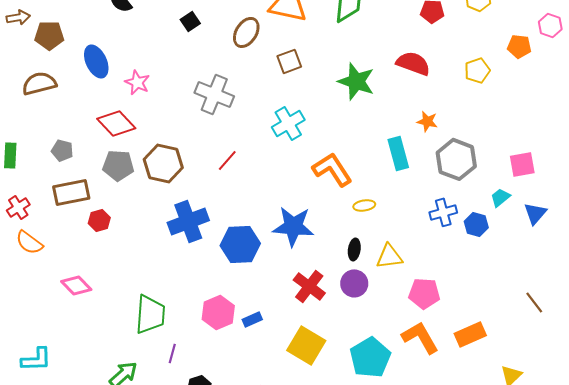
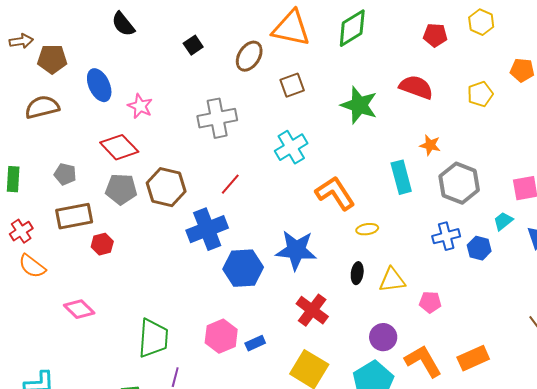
gray cross: (214, 94) -> (217, 118), turned -33
blue cross: (188, 221) -> (207, 229), moved
purple circle: (354, 283) -> (383, 337), moved
pink pentagon: (424, 293) -> (430, 302), moved, size x0.7

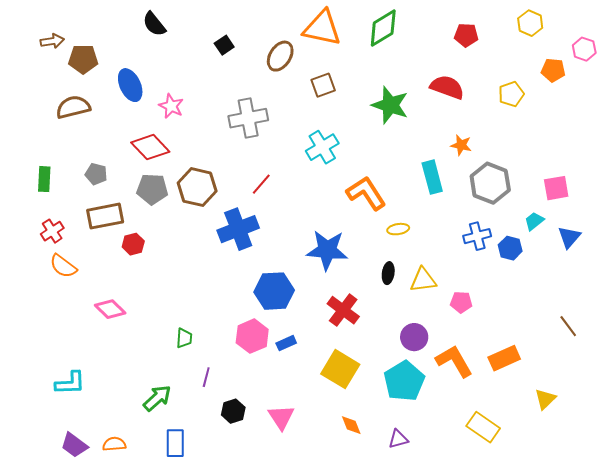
yellow hexagon: (481, 22) -> (530, 23), moved
blue hexagon: (243, 268) -> (274, 291), moved
green trapezoid: (153, 338) -> (184, 338), size x0.5

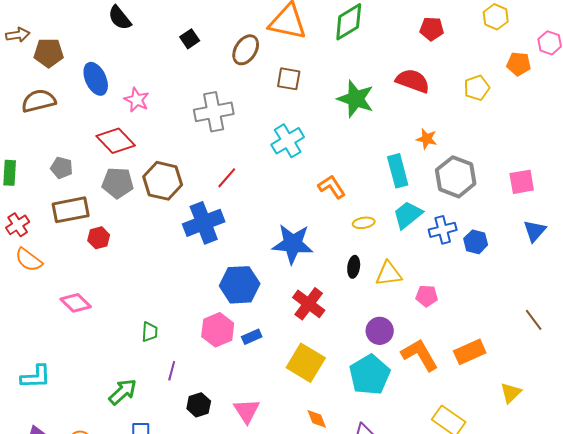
brown square: (323, 85) -> (289, 79), turned 30
orange L-shape: (366, 193) -> (332, 187), size x0.7
cyan trapezoid: (534, 221) -> (408, 215), moved, size x1.5

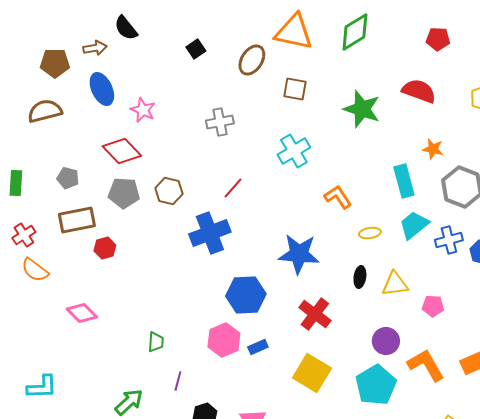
brown arrow: (18, 35) -> (95, 48), moved
gray cross: (214, 112) -> (220, 122), size x0.7
brown hexagon: (163, 181) -> (169, 191), size x0.7

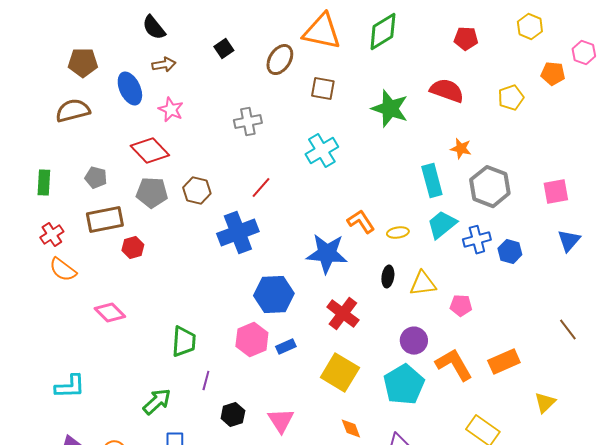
brown arrow: (95, 48) -> (164, 65), moved
orange L-shape: (338, 197) -> (361, 222), moved
green trapezoid: (156, 342) -> (184, 342), size x1.5

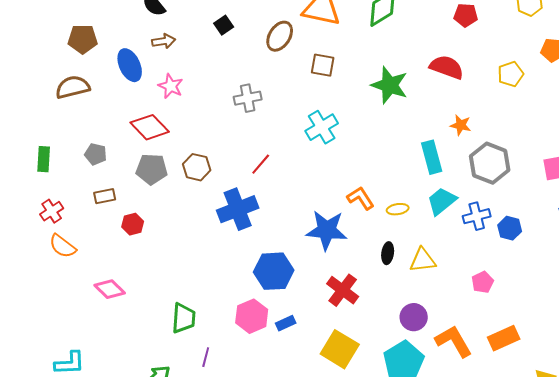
brown rectangle: (105, 220) -> (105, 196), size x0.6
pink pentagon: (461, 306) -> (483, 282), moved, turned -30

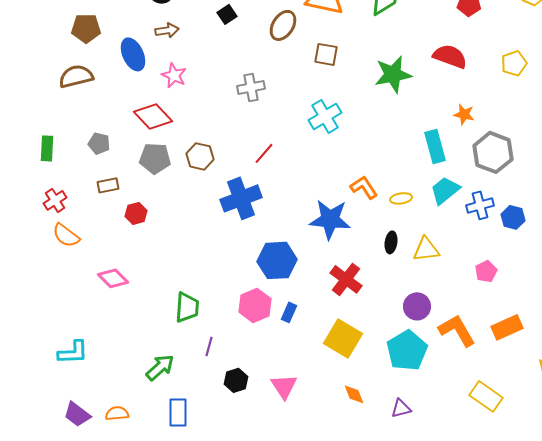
green star: (390, 85) -> (393, 74), turned -30
blue rectangle: (286, 323) -> (289, 312), turned -42

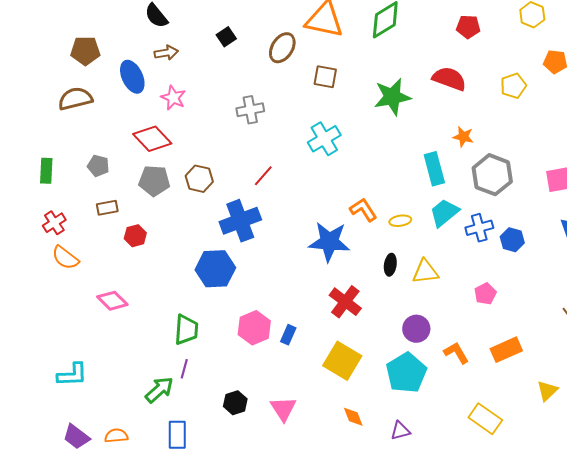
blue hexagon: (277, 260) -> (215, 269), moved
orange L-shape: (457, 330) -> (456, 353), size x0.7
purple line: (209, 346) -> (184, 369), moved

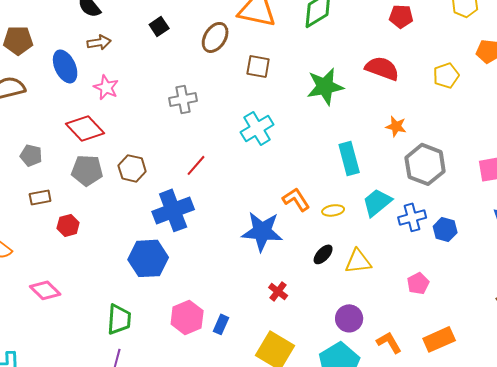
cyan rectangle: (434, 169) -> (349, 158), moved
black ellipse: (390, 265) -> (323, 254), turned 35
red cross: (345, 302) -> (278, 291), size x0.6

